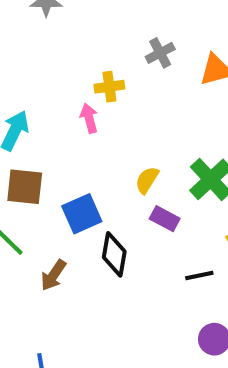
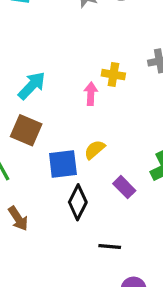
yellow semicircle: (147, 180) -> (95, 150), moved
brown arrow: (53, 275) -> (18, 219), moved, turned -85
black line: (199, 275) -> (110, 247), moved

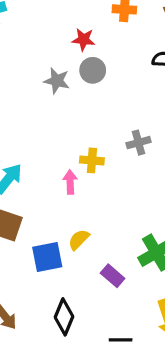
black diamond: (78, 202) -> (64, 317), moved
black line: (110, 247) -> (121, 340), moved

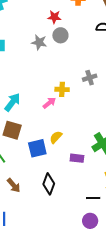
pink arrow: (70, 182) -> (49, 103), turned 56
purple rectangle: (113, 276) -> (77, 158), turned -32
black line: (121, 340) -> (93, 198), moved

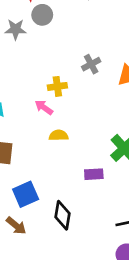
pink arrow: (49, 103) -> (44, 107), turned -96
yellow semicircle: (56, 137) -> (59, 135), moved, turned 56
blue square: (37, 148) -> (26, 194), moved

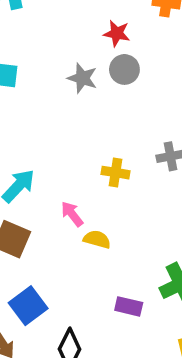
pink arrow: (44, 107) -> (72, 214), moved
blue square: (26, 194) -> (28, 306), turned -30

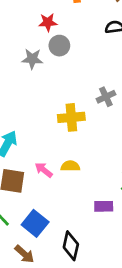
yellow cross: (116, 173) -> (71, 117), size x1.4
pink arrow: (72, 214) -> (44, 170), moved

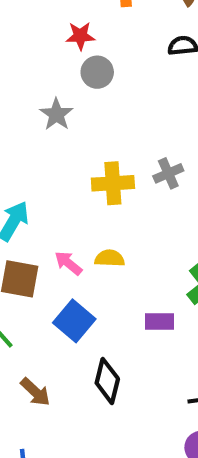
gray star: (32, 59) -> (56, 114), moved, turned 30
gray cross: (106, 97) -> (168, 173), moved
blue square: (35, 223) -> (74, 321), moved

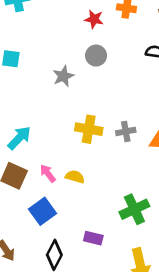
red star: (80, 36) -> (94, 19), moved
purple rectangle: (159, 321) -> (93, 238), moved

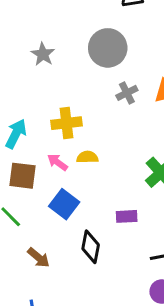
gray circle: (96, 56) -> (108, 48), moved, size x1.6
yellow cross: (89, 129) -> (66, 123), moved

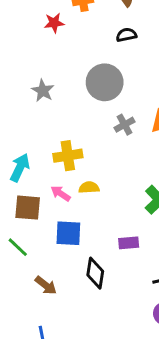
blue square: (64, 204) -> (68, 233), turned -32

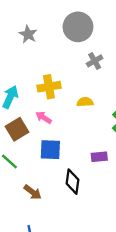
yellow semicircle: (89, 188) -> (85, 102), moved
brown square: (28, 208) -> (17, 129), turned -35

